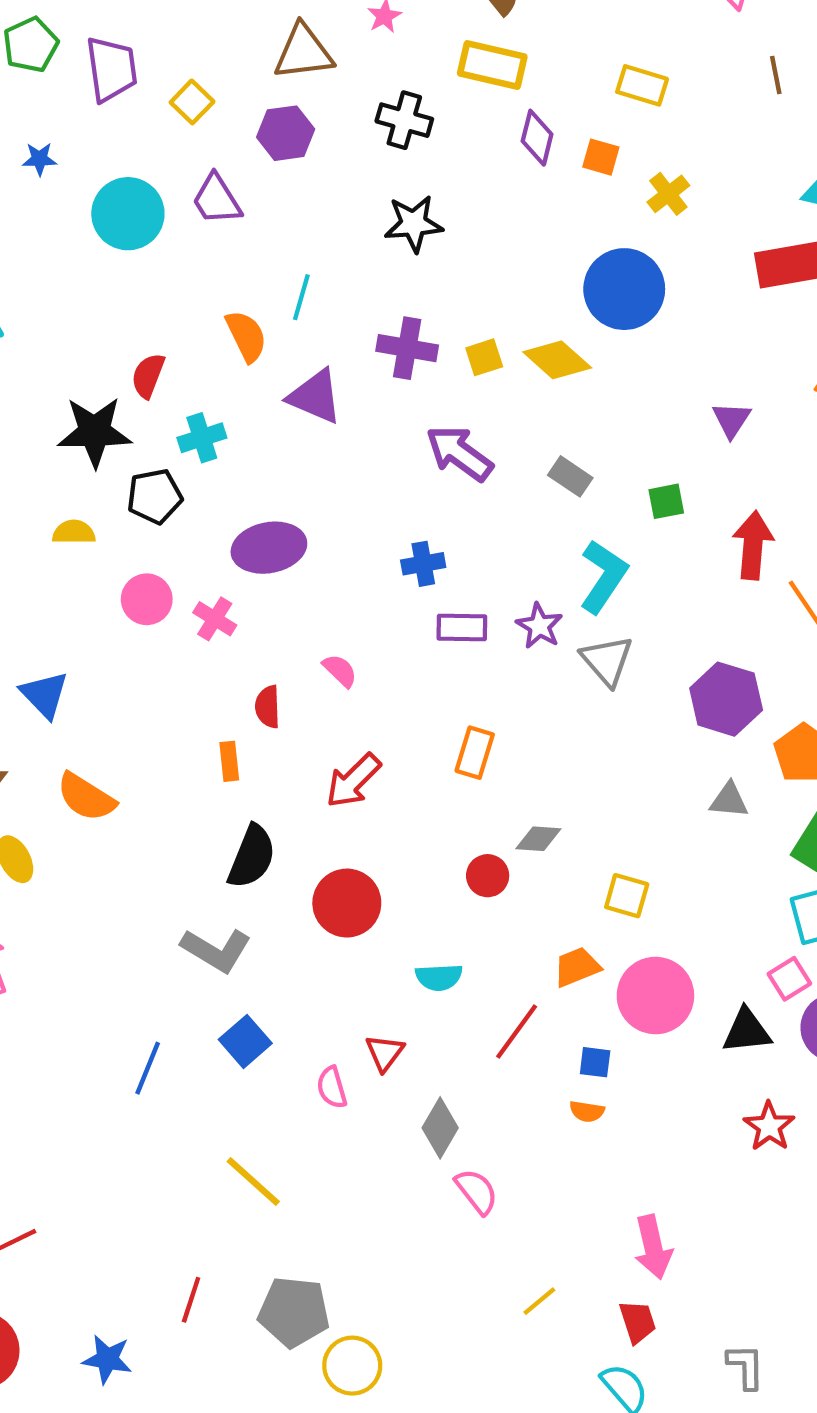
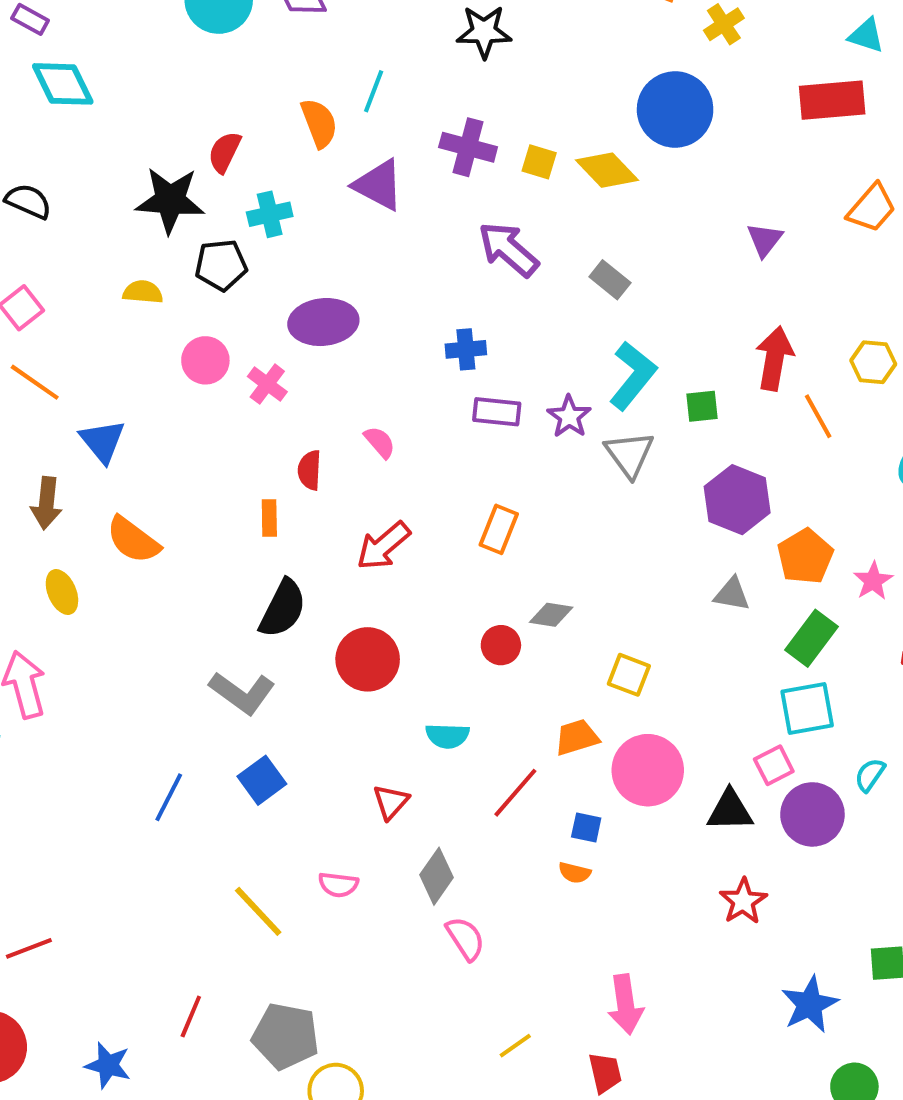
yellow square: (484, 357) -> (539, 162), turned 30
green square: (666, 501) -> (702, 406), moved
pink semicircle: (332, 1087) -> (338, 885), moved, turned -72

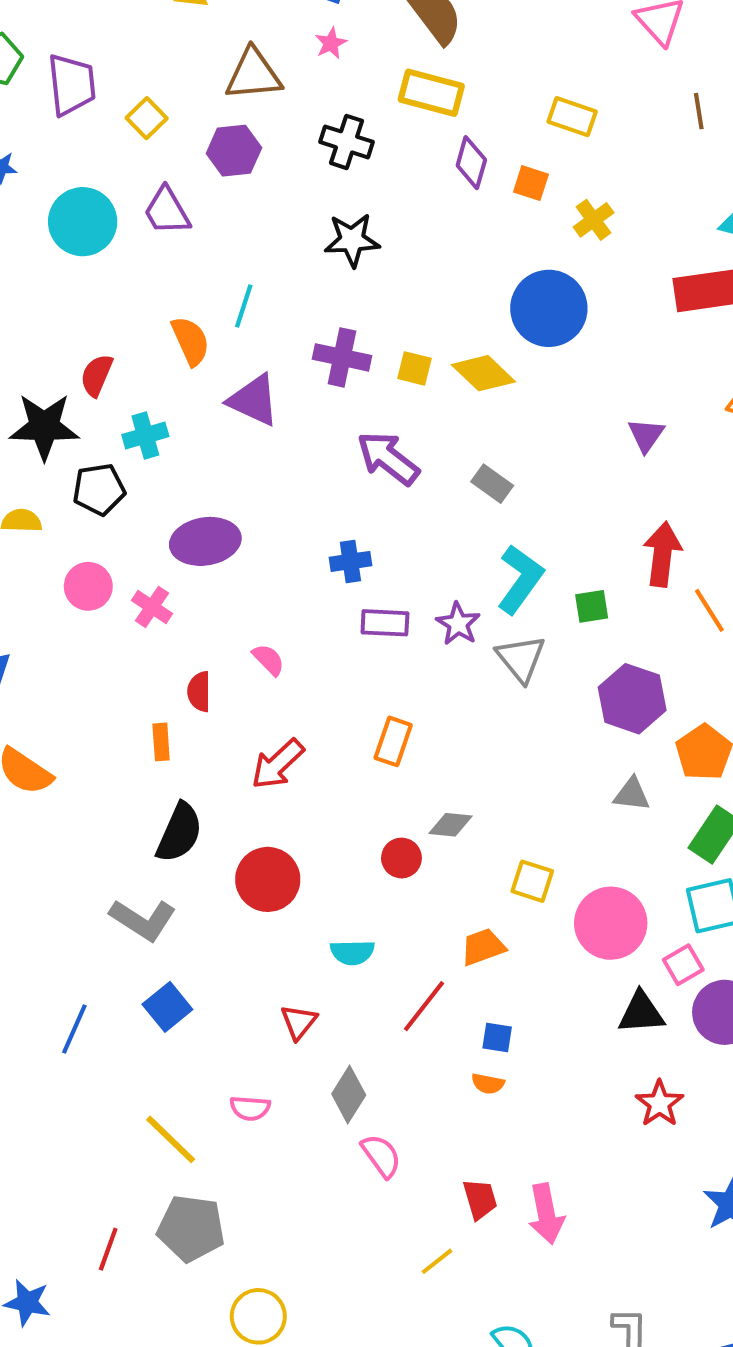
pink circle: (648, 770) -> (611, 923), moved
gray pentagon: (286, 1036) -> (191, 1228), moved
red trapezoid: (605, 1073) -> (480, 1199), moved

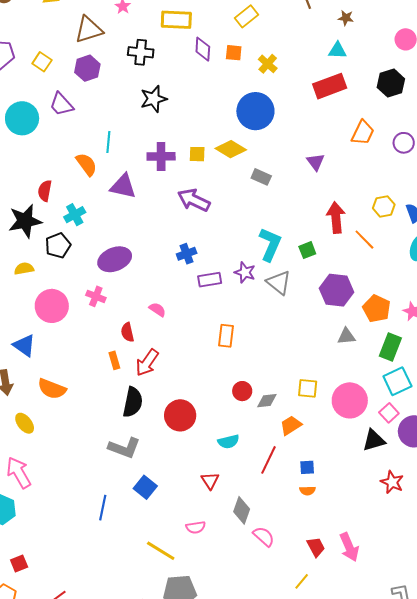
yellow rectangle: (572, 117) -> (247, 16), turned -45
gray rectangle: (492, 484) -> (261, 177), moved
pink circle: (88, 586) -> (52, 306), moved, size x1.4
red arrow: (278, 764) -> (147, 363), moved
gray diamond: (451, 825) -> (267, 401), moved

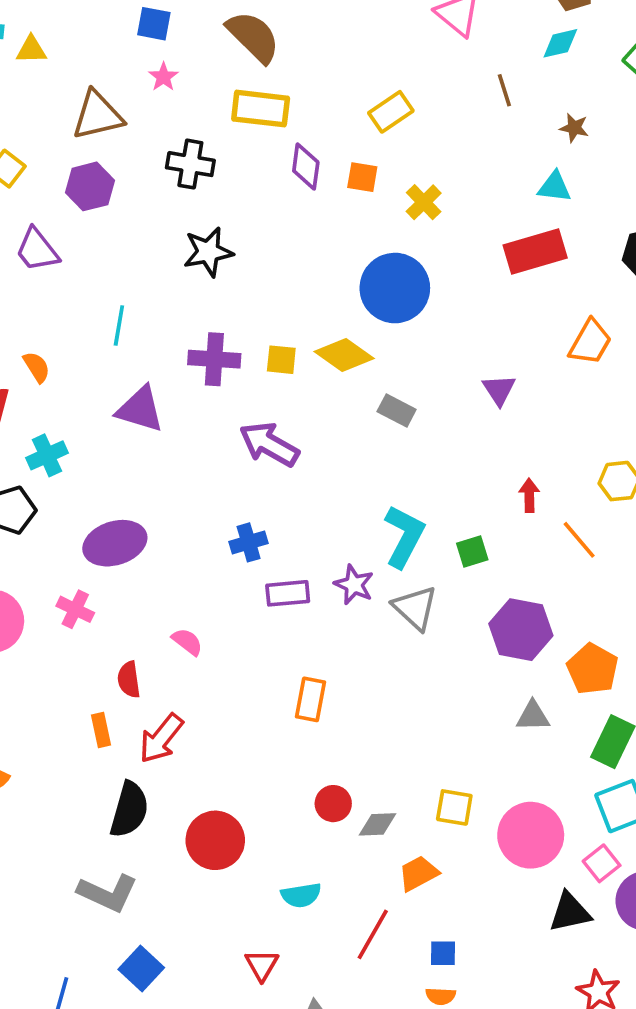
orange semicircle: (86, 164) -> (37, 367), moved, size x0.7
red arrow: (336, 218) -> (529, 495), size x0.6

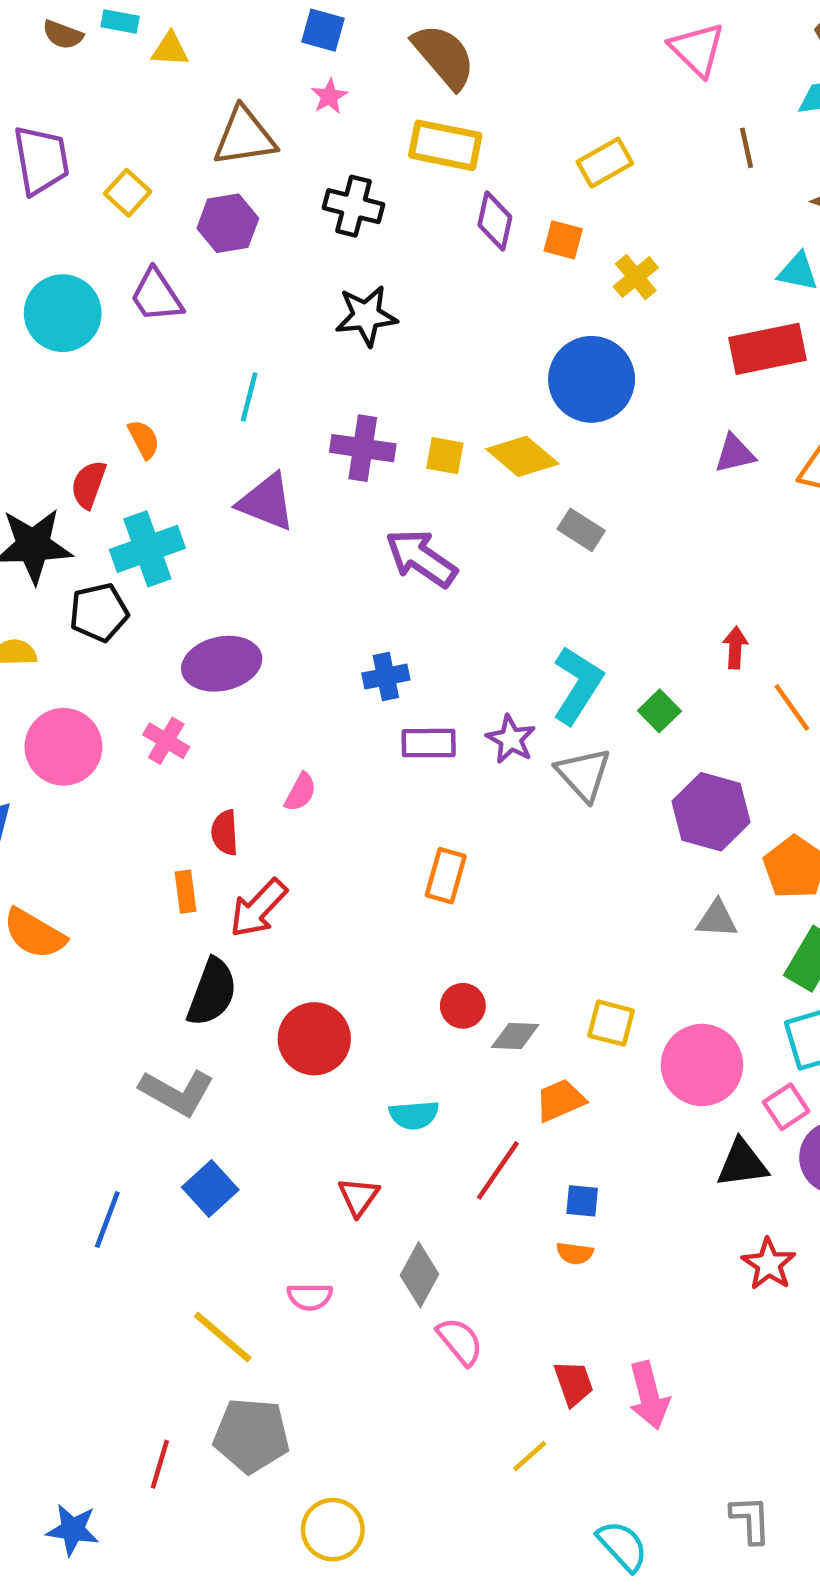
purple triangle: (499, 390) -> (735, 454), moved, turned 45
cyan cross: (47, 455) -> (147, 549), size x1.4
green square: (472, 552) -> (659, 711), turned -32
pink semicircle: (187, 642) -> (300, 792), turned 76

